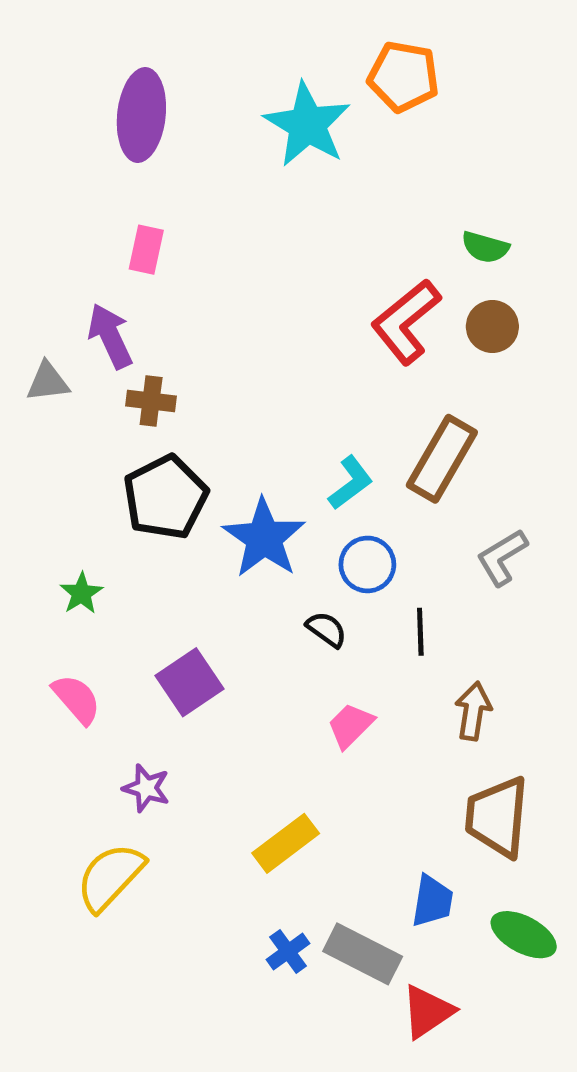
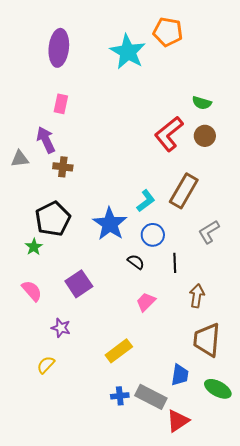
black pentagon: (165, 497) -> (53, 219), moved
yellow semicircle: (110, 877) -> (46, 365), size x0.6
blue cross: (288, 951) -> (120, 396), turned 30

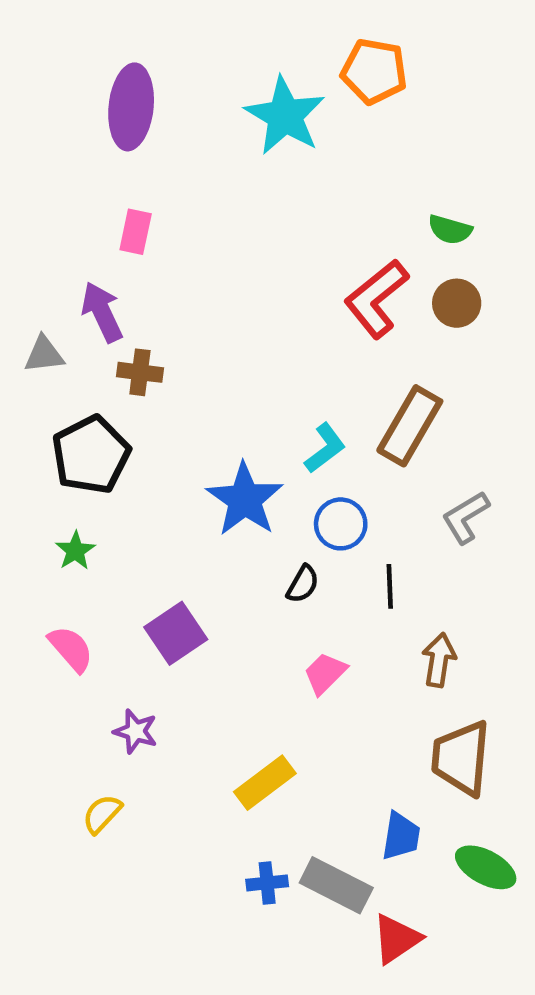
black pentagon: (53, 219) -> (91, 455), moved
black semicircle: (136, 262) -> (303, 584), turned 84

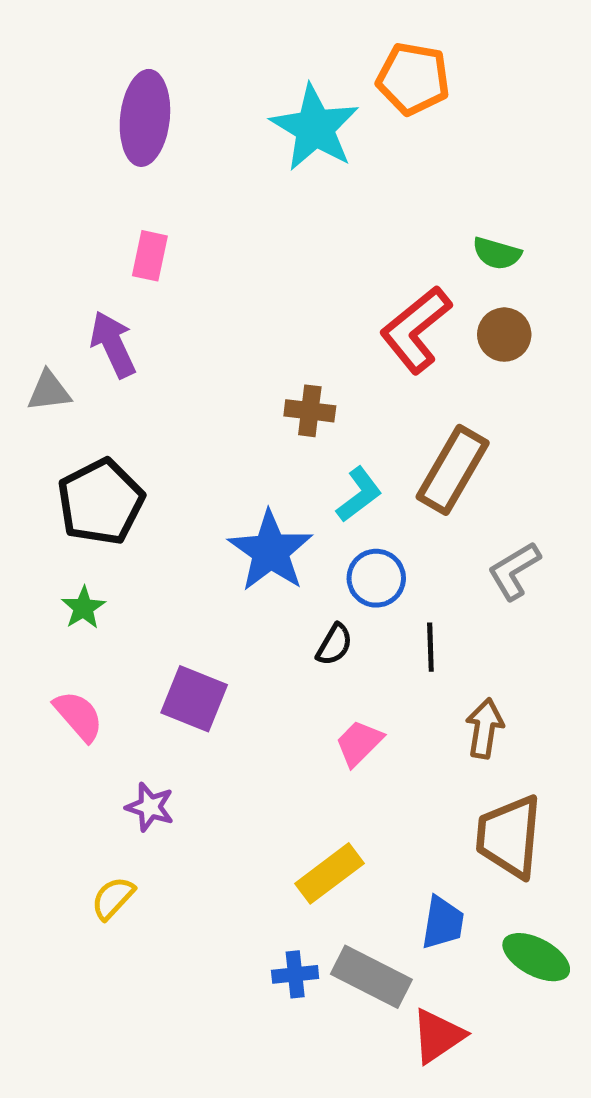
brown cross: (140, 372) -> (310, 411), moved
purple square: (176, 633) -> (194, 699), turned -34
yellow rectangle: (265, 783) -> (330, 873), moved

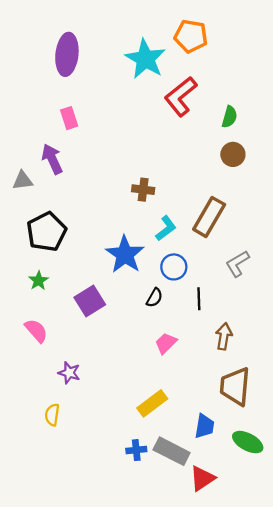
green semicircle: (497, 253) -> (230, 117), turned -90
pink rectangle: (150, 256) -> (69, 118), turned -30
red L-shape: (416, 330) -> (181, 96), moved
purple square: (194, 699) -> (90, 301), moved, turned 36
yellow semicircle: (113, 898) -> (52, 415), turned -35

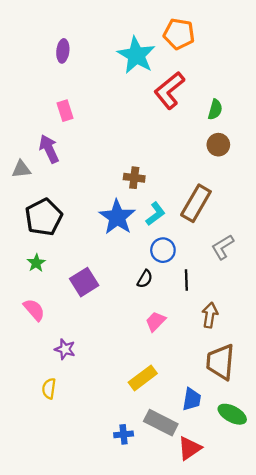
purple ellipse: (67, 54) -> (63, 51), size x0.6
blue star: (125, 254) -> (117, 217), moved
blue cross: (136, 450) -> (124, 434), moved

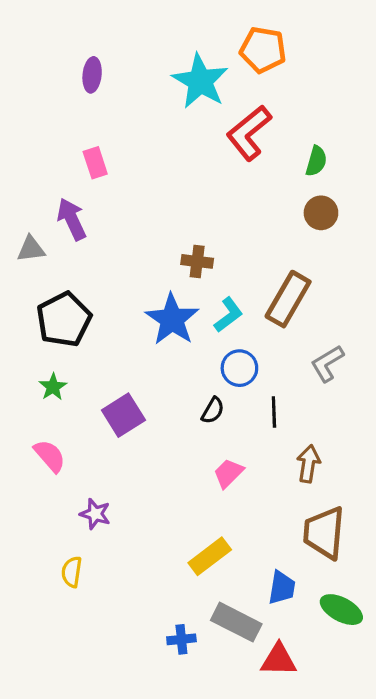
red triangle: (190, 448) -> (279, 660), turned 35

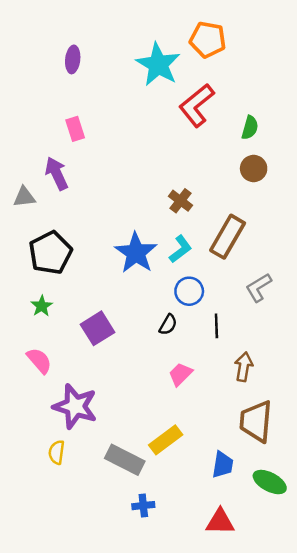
brown cross: (197, 261) -> (180, 201), moved, turned 30
purple star: (95, 514) -> (75, 406), size x1.8
gray rectangle: (236, 622) -> (125, 460), moved

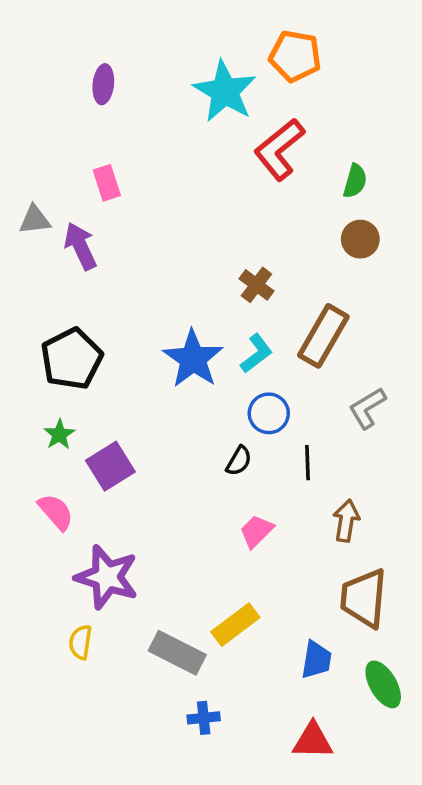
gray triangle: (24, 197) -> (35, 220), moved
purple square: (97, 328) -> (110, 466), moved
green ellipse: (270, 482) -> (383, 684), turned 32

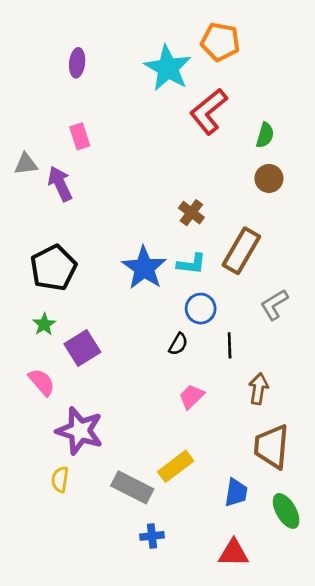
cyan L-shape: (256, 354) -> (191, 264), turned 44

